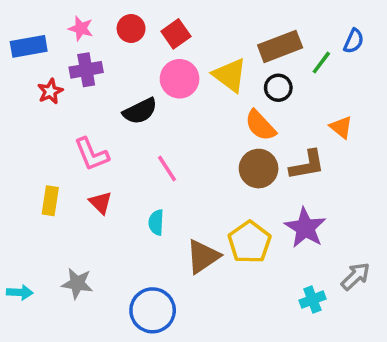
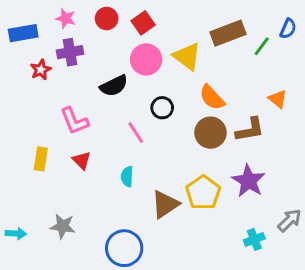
black circle: (278, 88) -> (162, 108), moved

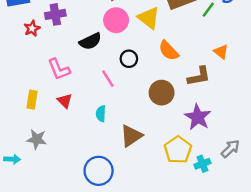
brown circle: (210, 133) -> (162, 93), moved
yellow pentagon: (203, 193) -> (178, 150), moved
gray star: (63, 226) -> (37, 139), moved

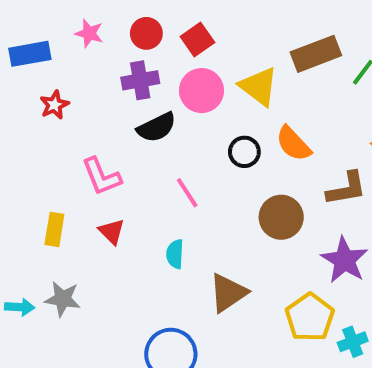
purple cross: (55, 14) -> (140, 80), moved
black circle: (129, 59) -> (244, 152), moved
cyan arrow: (12, 159) -> (20, 307), moved

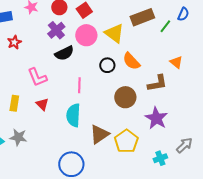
purple cross: (140, 80) -> (56, 30), turned -30
pink line: (187, 193) -> (79, 85), turned 35
cyan semicircle: (175, 254) -> (73, 115), size x1.6
yellow pentagon: (310, 317) -> (126, 141), moved

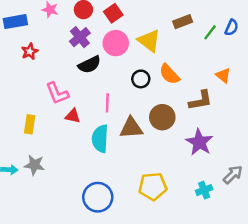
blue semicircle: (183, 14) -> (232, 28), moved
brown rectangle: (142, 17) -> (183, 22), size x0.7
red triangle: (42, 104) -> (73, 116), moved, turned -32
brown triangle: (99, 134) -> (131, 128), moved, turned 30
yellow pentagon: (126, 141) -> (153, 186), moved, turned 30

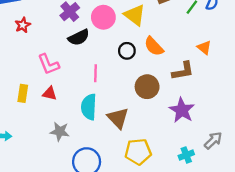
red triangle: (73, 116) -> (50, 93), moved
brown triangle: (131, 128) -> (118, 118), moved, turned 50
gray star: (34, 165) -> (60, 131), moved

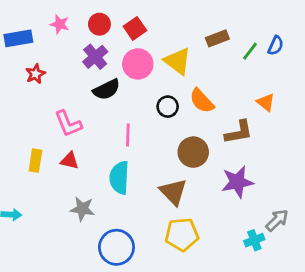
purple star: (182, 110) -> (237, 182), turned 30
brown triangle: (118, 118) -> (173, 192), moved
cyan cross: (186, 155) -> (254, 240), moved

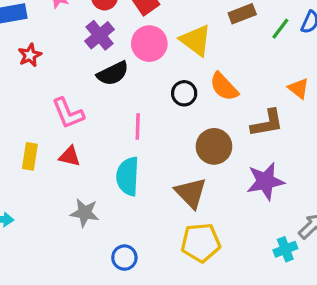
blue circle: (116, 247) -> (124, 258), size x0.6

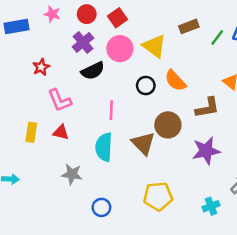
red star: (30, 55) -> (41, 67), moved
brown triangle: (191, 193) -> (143, 143), moved
cyan cross: (285, 249) -> (211, 206), moved

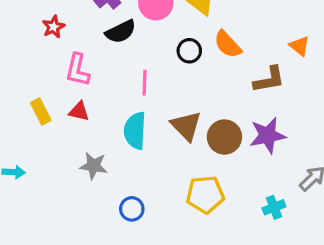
pink L-shape: (60, 100) -> (78, 70), turned 35
brown circle: (168, 125) -> (224, 137), moved
yellow rectangle: (31, 132) -> (41, 111), turned -36

